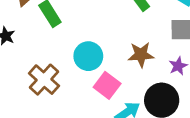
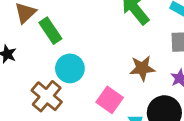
cyan circle: (88, 56) -> (70, 68), moved

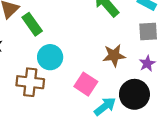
brown cross: (47, 96) -> (30, 82), turned -32

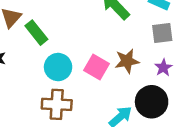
brown cross: (30, 82) -> (57, 104), moved
pink square: (86, 84) -> (97, 67), moved

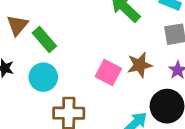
cyan circle: (58, 67) -> (43, 77), moved

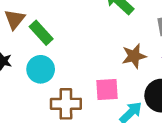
pink square: (108, 73) -> (107, 89), moved, turned -30

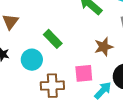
green rectangle: (41, 33) -> (53, 39), moved

